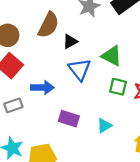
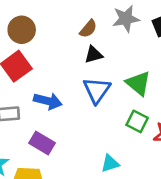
brown semicircle: (48, 25) -> (88, 29), moved, size x0.6
purple rectangle: (69, 119) -> (42, 143), moved

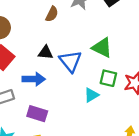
black triangle: (94, 55) -> (46, 53), moved, turned 35
cyan triangle: (110, 163) -> (91, 95), moved

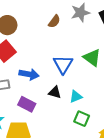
black triangle: (46, 53) -> (55, 92), moved
green square: (108, 78) -> (82, 119), moved

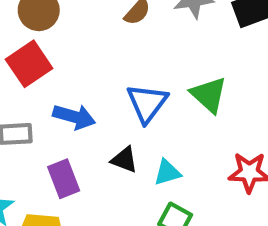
purple rectangle: (27, 104) -> (64, 179), turned 36

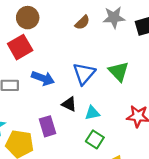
purple rectangle: (64, 179) -> (47, 126), moved

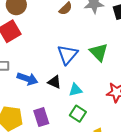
blue arrow: (43, 78) -> (27, 79), moved
purple rectangle: (47, 126) -> (41, 117), moved

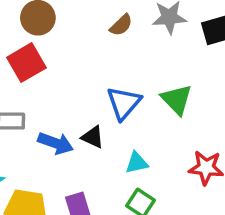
black triangle: (54, 82) -> (93, 137), moved

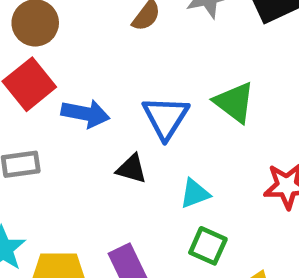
blue arrow: (56, 143) -> (85, 114), moved

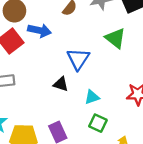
green triangle: (234, 102) -> (115, 38), moved
blue arrow: (85, 114) -> (39, 30), moved

